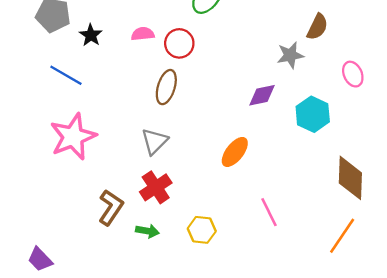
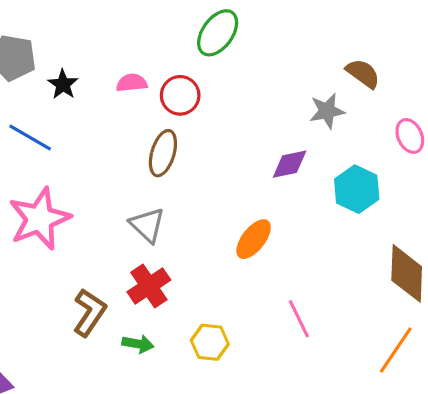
brown semicircle: (317, 27) -> (363, 73), turned -80
gray triangle: (155, 141) -> (147, 225), turned -32

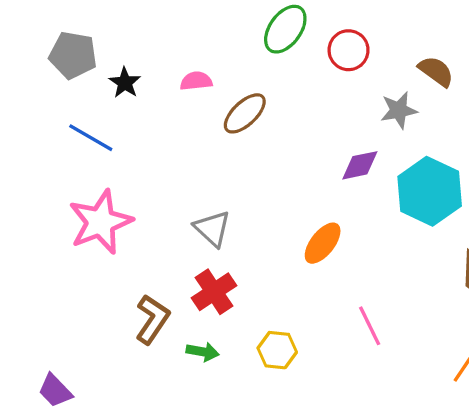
red circle: (180, 95) -> (349, 50), moved
brown ellipse: (163, 153) -> (245, 113), moved, turned 30
cyan hexagon: (357, 189) -> (430, 191), size x1.4

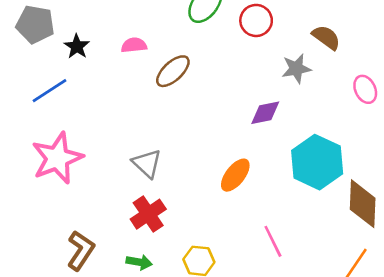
blue line: (91, 138) -> (49, 91), turned -63
cyan hexagon: (430, 191) -> (317, 162), moved
brown L-shape: (152, 319) -> (81, 250), moved

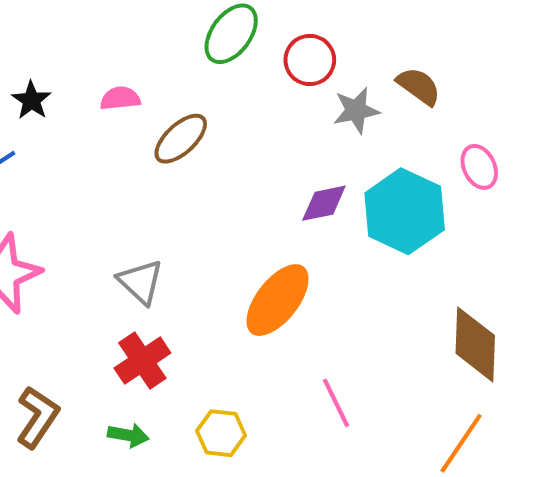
gray star: (296, 69) -> (356, 110), moved
cyan hexagon: (317, 162) -> (405, 211), moved
orange ellipse: (235, 175) -> (278, 300), size x1.4

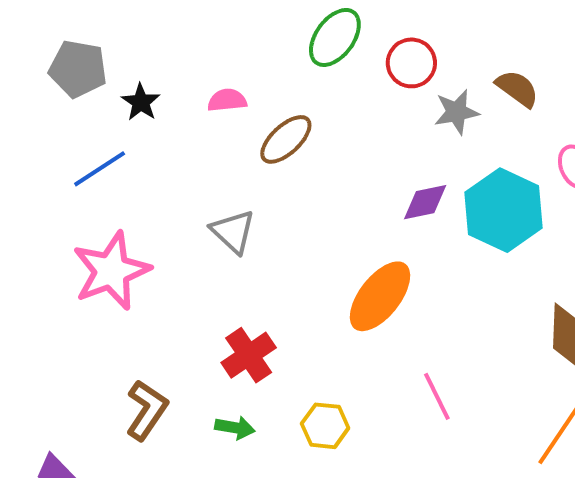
gray triangle: (140, 282) -> (233, 232), moved

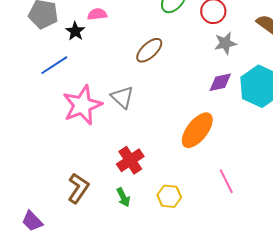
pink semicircle: (227, 100) -> (97, 14), moved
gray star: (456, 112) -> (225, 43), moved
pink star: (111, 271) -> (82, 105), moved
green arrow: (235, 428) -> (123, 197), turned 54

